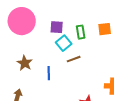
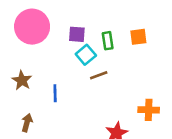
brown star: (25, 63) -> (22, 80), moved
blue line: (49, 73) -> (55, 93), moved

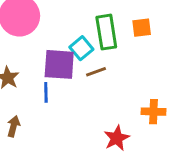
purple square: (77, 34) -> (59, 64), moved, size x1.6
green rectangle: (108, 41) -> (106, 32), size x1.6

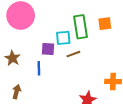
cyan square: (81, 48) -> (63, 38), turned 35
purple square: (59, 64) -> (48, 49), size x0.6

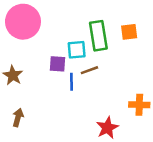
blue line: (39, 68) -> (72, 82), moved

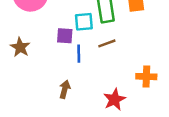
brown line: (89, 70) -> (107, 43), moved
brown arrow: (18, 118) -> (65, 89), moved

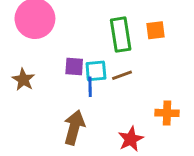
cyan square: (84, 22) -> (96, 71), moved
brown arrow: (65, 89) -> (74, 127), size x1.6

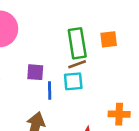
cyan square: (96, 71) -> (73, 81), moved
brown line: (122, 75) -> (77, 64), moved

